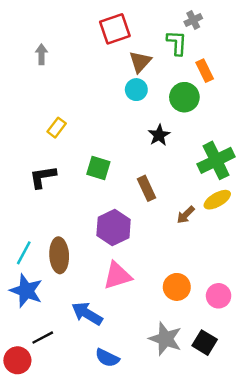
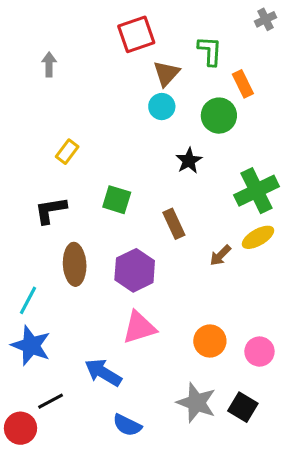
gray cross: (193, 20) -> (266, 19), moved
brown ellipse: (59, 255) -> (75, 264), moved

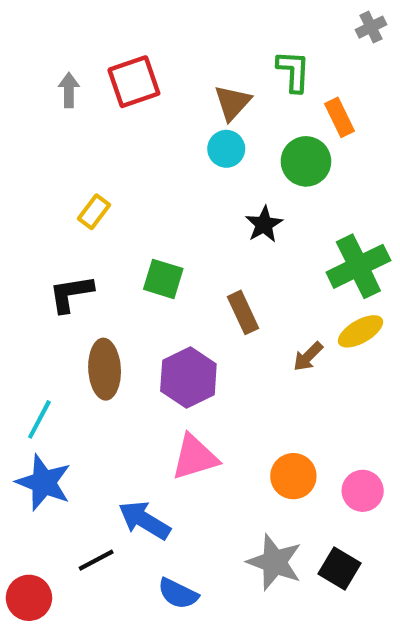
red square: (136, 34) -> (134, 82), moved
black line: (51, 401) -> (96, 560), moved

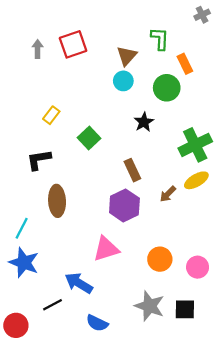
green square: (163, 279) -> (89, 138), moved, turned 30
purple hexagon: (188, 378) -> (124, 205), moved
black square: (340, 568) -> (185, 309), turned -30

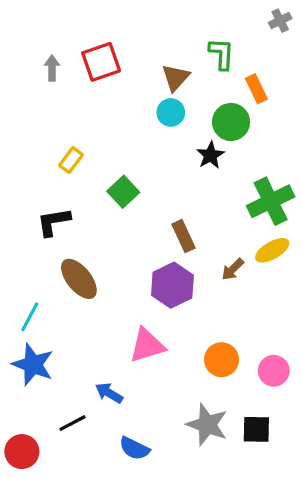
black star: (144, 122) -> (210, 155), moved
brown ellipse: (57, 201) -> (79, 279), turned -36
blue arrow: (79, 283) -> (109, 393), size x0.7

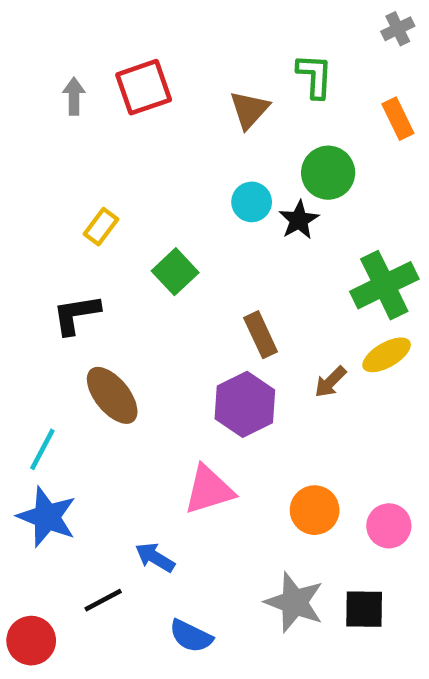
orange rectangle: (256, 89) -> (398, 119), moved
cyan circle: (171, 112) -> (252, 202), moved

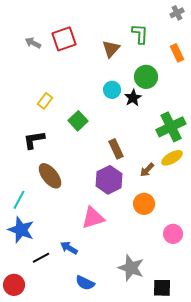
gray arrow: (74, 96) -> (33, 43), turned -63
orange circle: (315, 510) -> (144, 204), moved
black line: (103, 600) -> (41, 258), moved
black square: (364, 609) -> (162, 288), moved

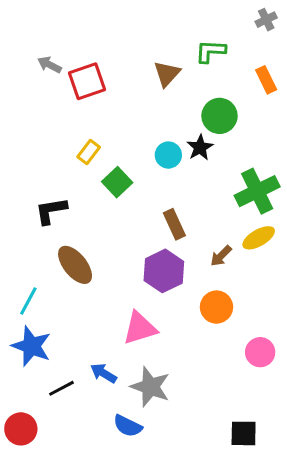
green L-shape: (140, 34) -> (210, 51), turned -90
red square: (64, 39) -> (87, 81), moved
cyan circle: (112, 90) -> (168, 155), moved
yellow rectangle: (45, 101) -> (89, 152), moved
gray star: (131, 268) -> (150, 387), moved

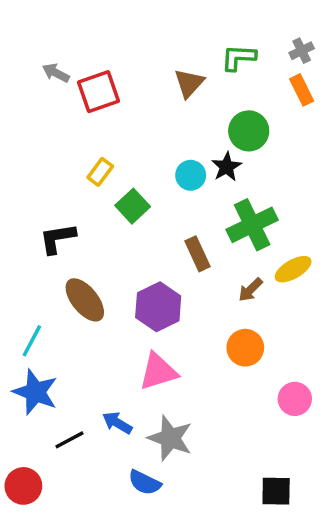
gray cross: (266, 20) -> (302, 51), moved
green cross: (257, 191) -> (252, 225), moved
purple hexagon: (164, 271) -> (158, 307), moved

